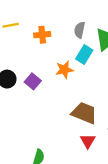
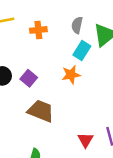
orange star: (64, 70) -> (71, 75), moved
brown trapezoid: (84, 113) -> (41, 111), moved

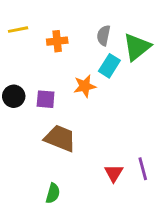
orange star: (71, 75) -> (85, 86), moved
purple square: (29, 78) -> (46, 99), turned -35

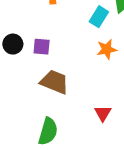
orange star: (85, 86) -> (107, 49), moved
green semicircle: (53, 193) -> (48, 131), size x1.5

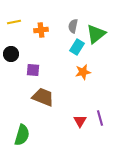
black circle: (13, 44) -> (11, 54), moved
green semicircle: (48, 131) -> (22, 135), moved

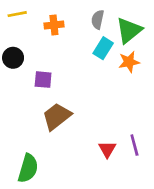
orange star: (83, 72) -> (129, 62), moved
brown trapezoid: (43, 97) -> (57, 116), turned -60

